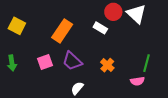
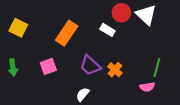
purple trapezoid: (72, 61) -> (90, 65), moved

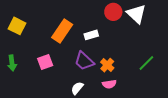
white rectangle: (107, 30) -> (91, 35), moved, turned -48
green line: (157, 68) -> (146, 63), turned 30
pink semicircle: (147, 87) -> (109, 84), moved

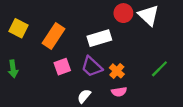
orange rectangle: (62, 31) -> (53, 36), moved
white rectangle: (91, 35) -> (99, 38), size x1.5
pink square: (45, 62) -> (62, 67), moved

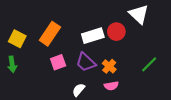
red circle: (123, 13) -> (116, 32), moved
yellow square: (19, 28) -> (17, 39), moved

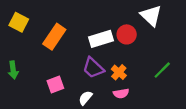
yellow square: (17, 39) -> (19, 22), moved
pink square: (58, 62) -> (55, 85), moved

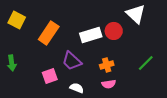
purple trapezoid: (93, 68) -> (72, 61), moved
orange cross: (119, 72) -> (107, 65), turned 32
white semicircle: (85, 98) -> (77, 88), turned 72

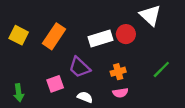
yellow square: (17, 20) -> (19, 35), moved
green arrow: (12, 63) -> (19, 93), moved

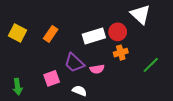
orange rectangle: (54, 36) -> (51, 34), size x0.7
orange cross: (118, 72) -> (121, 53), moved
pink semicircle: (120, 93) -> (97, 69), moved

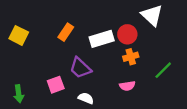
orange rectangle: (51, 34) -> (66, 32), moved
pink semicircle: (97, 69) -> (127, 86), moved

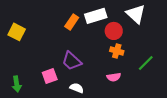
orange rectangle: (66, 32) -> (72, 22), moved
white rectangle: (102, 39) -> (96, 16), moved
orange cross: (131, 57) -> (117, 51), turned 32

